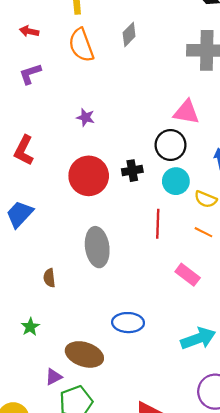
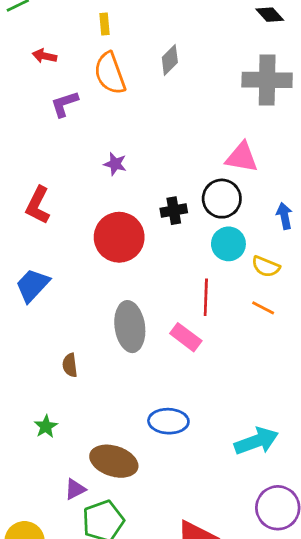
purple L-shape: (30, 74) -> (65, 104), moved
black cross: (132, 171) -> (174, 211), moved
pink rectangle: (188, 275) -> (186, 337), moved

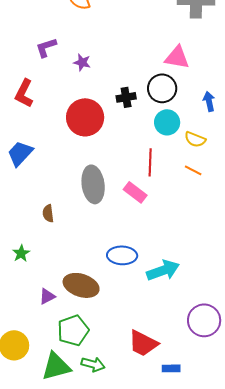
purple L-shape: (65, 104) -> (46, 47), moved
green star: (46, 426) -> (21, 253), moved
cyan arrow: (256, 441) -> (163, 270), moved
purple triangle: (75, 489) -> (47, 296), moved

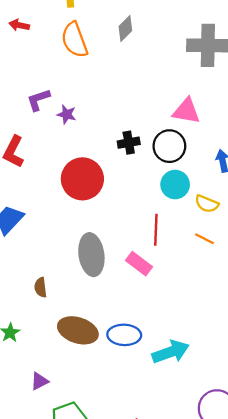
purple star: (82, 62) -> (67, 114), moved
black cross: (126, 97) -> (129, 143), moved
brown ellipse: (81, 285) -> (78, 330), moved

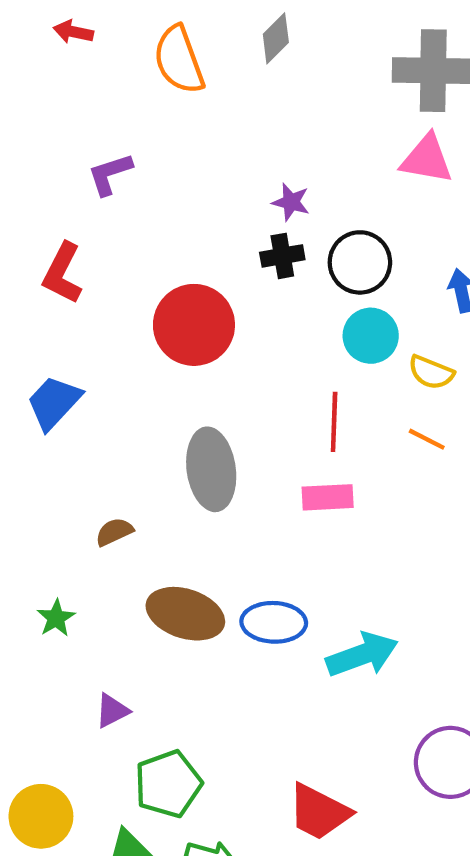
pink triangle: (186, 111) -> (427, 159), moved
purple star: (67, 114) -> (291, 202), moved
pink rectangle: (139, 264) -> (328, 497), moved, turned -40
brown semicircle: (41, 287) -> (114, 532), turned 72

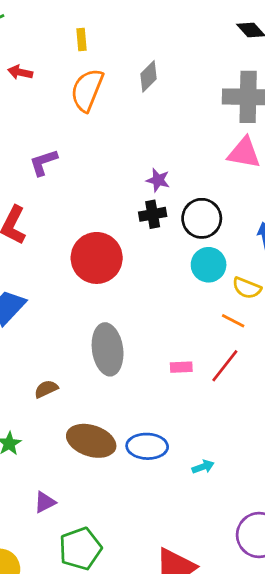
orange semicircle: (179, 60) -> (87, 90), turned 42
red line: (334, 422) -> (225, 366), moved, turned 36
orange line: (427, 439) -> (233, 321), moved
pink rectangle: (328, 497) -> (181, 367), size x0.7
cyan arrow: (362, 655) -> (203, 467), size x0.5

